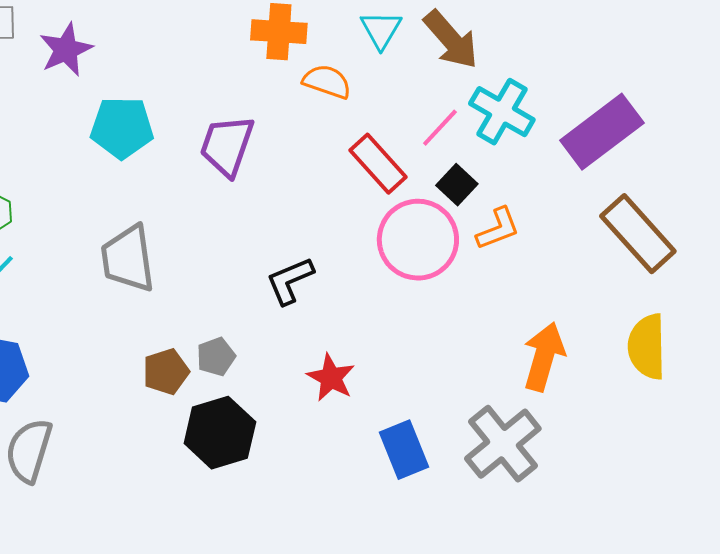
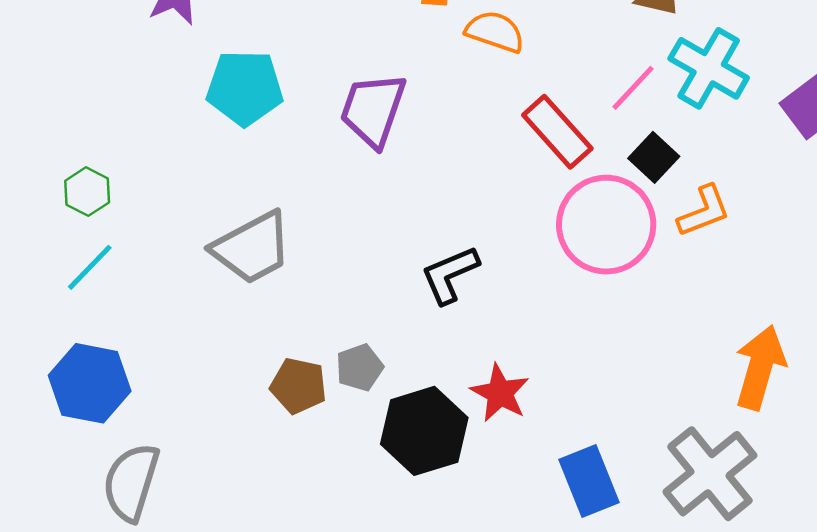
gray trapezoid: (128, 259) -> (252, 248), turned -110
brown pentagon: (166, 372) -> (298, 386), turned 30
black hexagon: (220, 433) -> (424, 431), moved

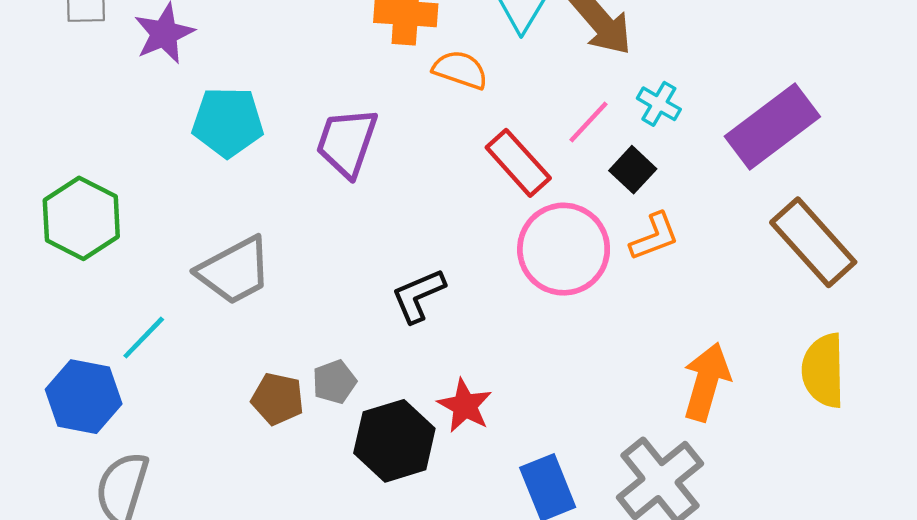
cyan cross: (709, 68) -> (659, 104), size x0.6
black square: (654, 157) -> (633, 170), moved
green hexagon: (87, 192) -> (81, 218), size x1.8
cyan line: (90, 267) -> (144, 338), moved

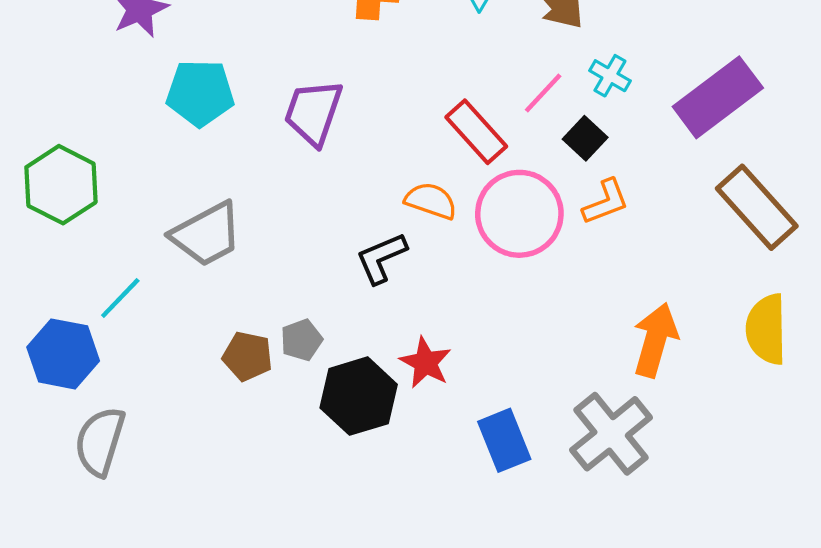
orange semicircle: (460, 70) -> (431, 201), moved

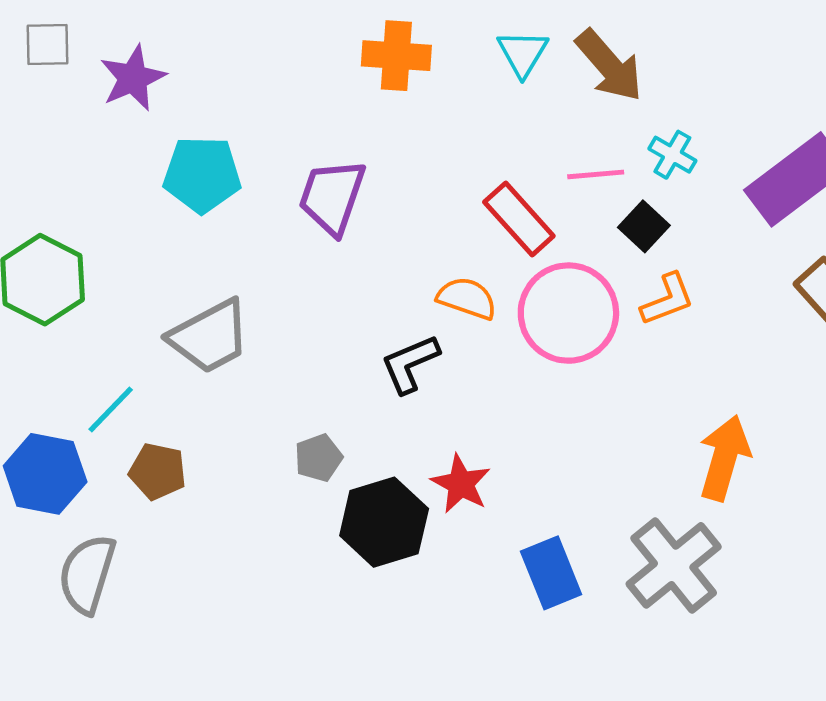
pink line: (543, 93) -> (596, 174), turned 42
brown pentagon: (248, 356) -> (158, 471), moved

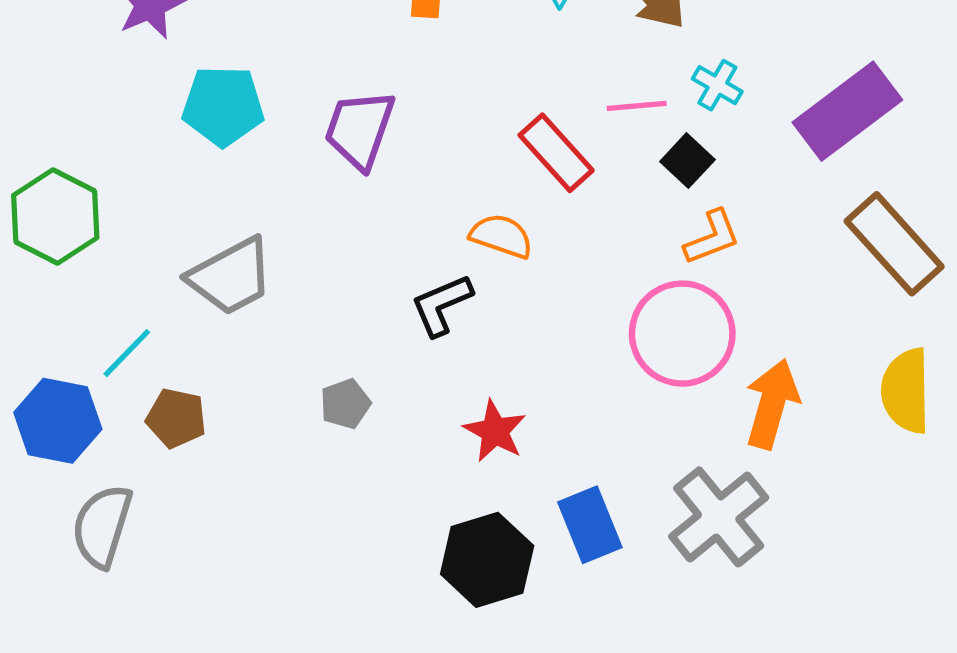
pink circle: (568, 313) -> (682, 334), moved
black hexagon: (384, 522) -> (487, 560), moved

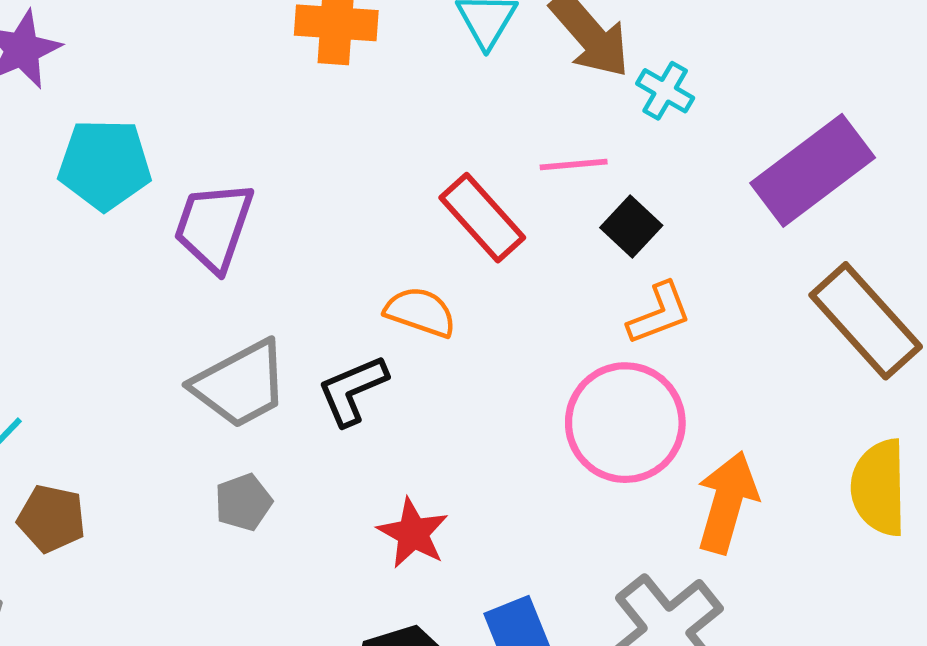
cyan cross: (717, 85) -> (665, 91), moved
purple trapezoid: (360, 129) -> (214, 226), moved
gray trapezoid: (231, 276) -> (240, 384), moved

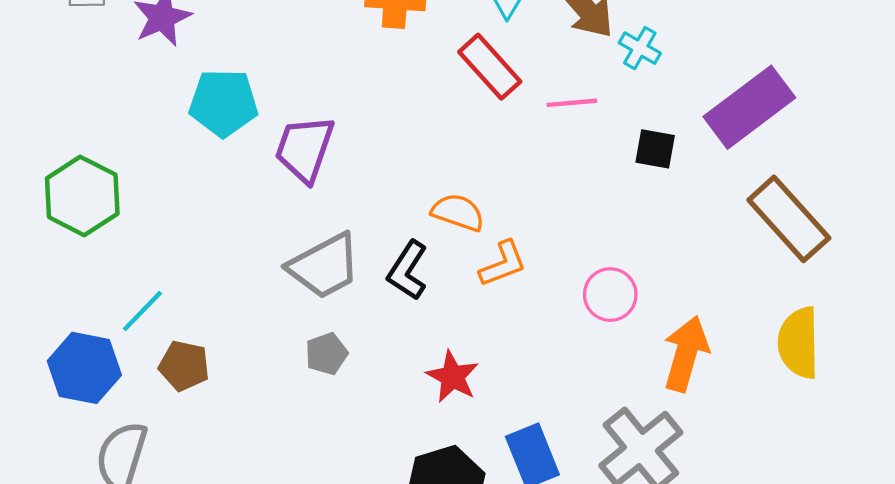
red rectangle: (482, 218) -> (490, 67), moved
black square: (631, 226) -> (655, 149), moved, turned -33
orange L-shape: (659, 313) -> (503, 264), moved
black L-shape: (352, 390) -> (408, 270), turned -34
pink circle: (625, 423) -> (610, 295), size x0.6

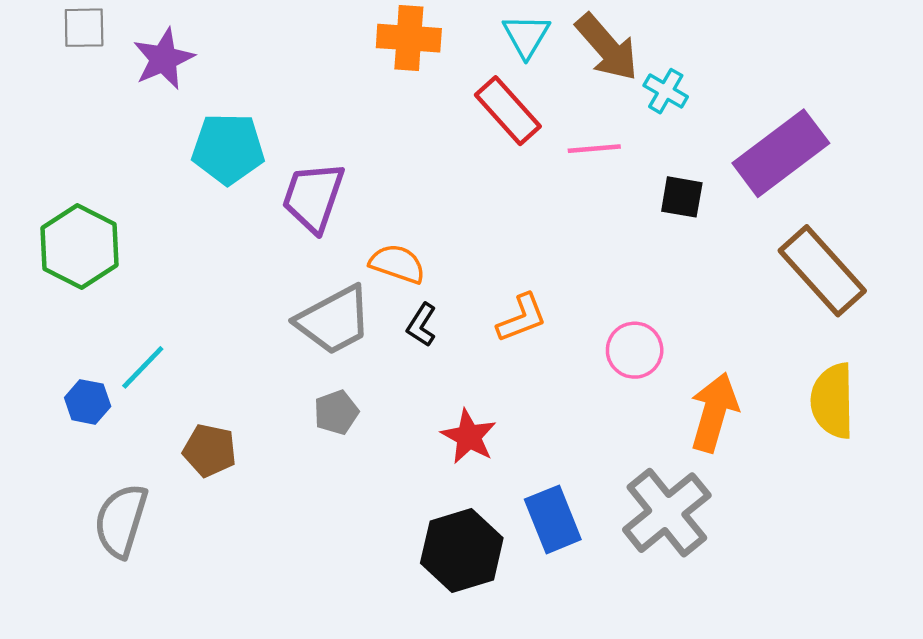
orange semicircle: (458, 212) -> (397, 264), moved
black L-shape: (408, 270) -> (422, 325), size x0.7
brown pentagon: (184, 366) -> (210, 450), moved
blue hexagon: (84, 368) -> (88, 402), moved, size x0.6

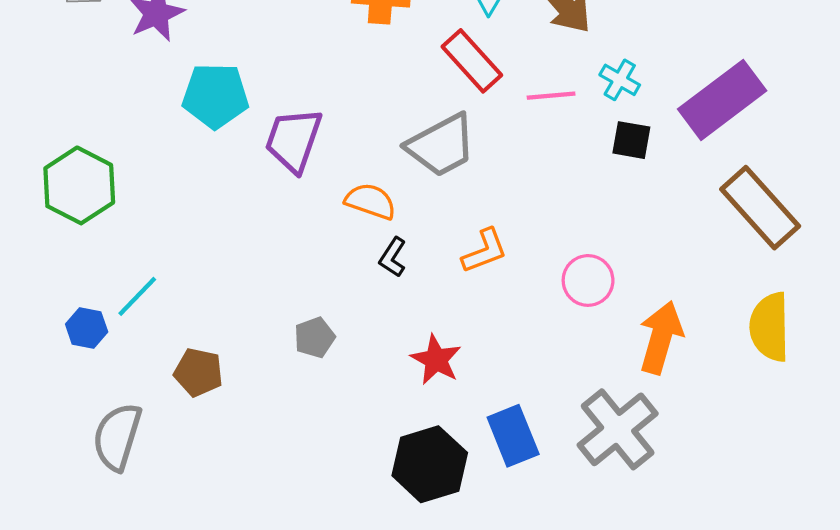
cyan cross: (666, 91) -> (620, 80), moved
gray trapezoid: (334, 320) -> (441, 145), moved

